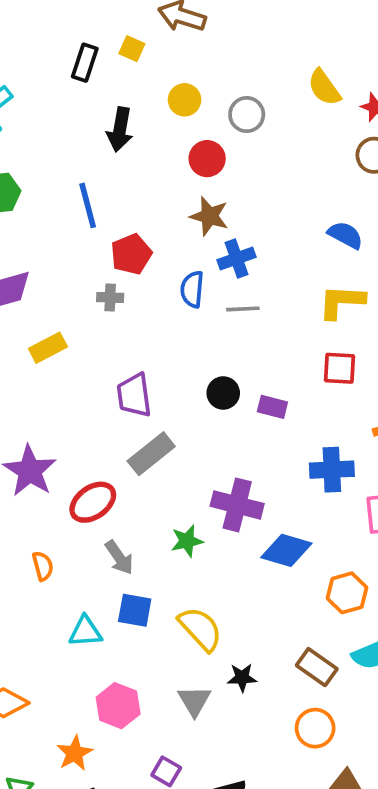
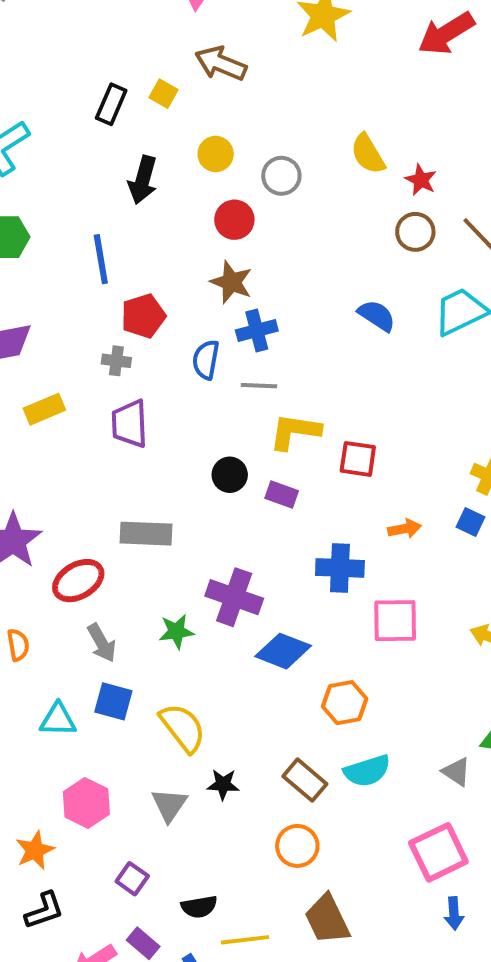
yellow L-shape: (342, 302) -> (295, 431), moved
purple trapezoid: (134, 395) -> (130, 424), moved
gray rectangle: (151, 454) -> (146, 534), turned 36

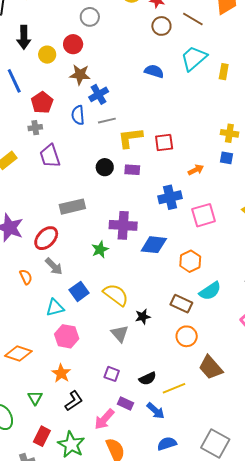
yellow circle: (216, 154) -> (47, 55), moved
gray arrow: (102, 643) -> (54, 266), moved
blue square: (113, 701) -> (79, 291), turned -36
pink hexagon: (86, 803) -> (67, 336), moved

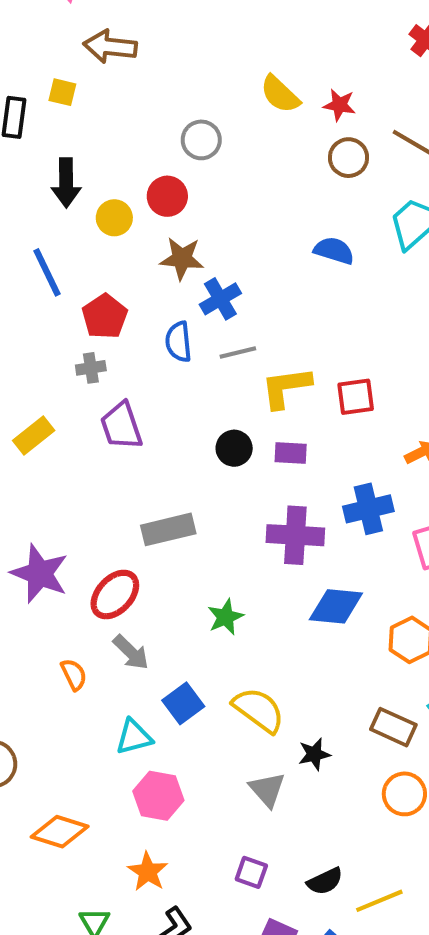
purple cross: (123, 225) -> (295, 535), moved

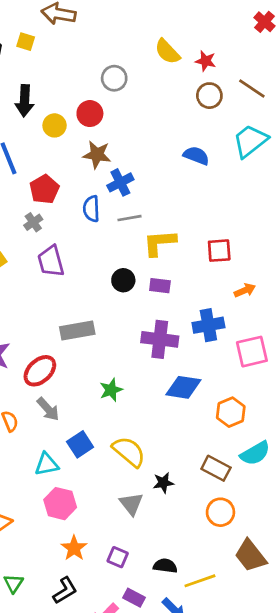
gray cross: (91, 368) -> (33, 222), turned -30
red square: (356, 397) -> (219, 251), moved
orange star: (148, 872) -> (74, 548), moved
black semicircle: (325, 881) -> (165, 566), turned -150

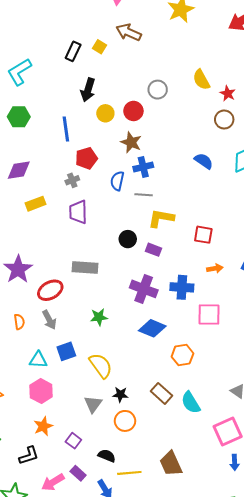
cyan semicircle: (255, 453) -> (191, 403), moved, turned 75
orange circle: (220, 512) -> (125, 421), moved

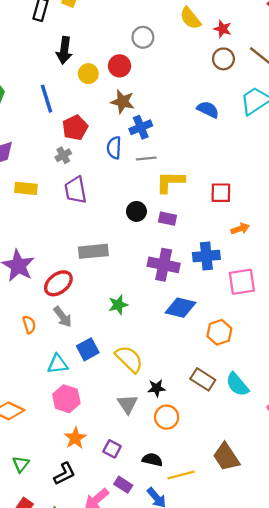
yellow rectangle: (36, 204) -> (26, 188), turned 36

